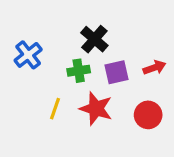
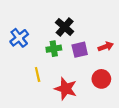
yellow line: (55, 109) -> (38, 75), turned -32
red star: (96, 109) -> (66, 89), moved

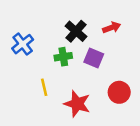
red arrow: (106, 46) -> (112, 28), moved
purple square: (80, 50) -> (94, 58), turned 35

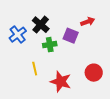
black cross: (76, 31) -> (41, 25), moved
purple square: (94, 58) -> (71, 36), moved

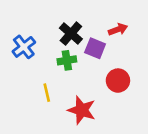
black cross: (41, 25) -> (71, 33), moved
red circle: (94, 73) -> (118, 81), moved

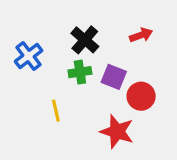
purple square: (95, 48) -> (114, 77), moved
red star: (82, 110) -> (117, 132), moved

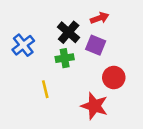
red arrow: (141, 35) -> (100, 18), moved
purple square: (114, 77) -> (96, 45), moved

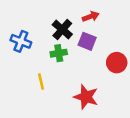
blue cross: (23, 45) -> (21, 41), turned -30
red circle: (114, 78) -> (117, 63), moved

